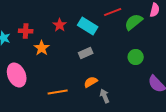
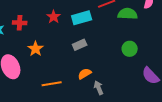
green semicircle: (134, 22) -> (128, 14), turned 42
cyan rectangle: (88, 26) -> (82, 18), turned -48
orange star: (42, 48) -> (36, 49), moved

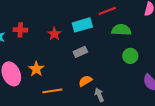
green semicircle: (128, 14) -> (121, 30), moved
red star: (54, 17) -> (54, 34), moved
orange star: (36, 49) -> (36, 69), moved

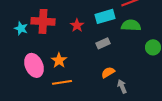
red cross: (20, 30) -> (43, 21), size x1.6
green semicircle: (121, 30) -> (131, 25), moved
orange line: (52, 91) -> (62, 82), moved

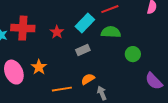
cyan rectangle: (105, 16) -> (85, 23), turned -30
orange line: (62, 82) -> (62, 89), moved

